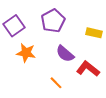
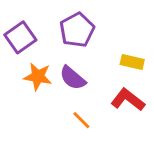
yellow rectangle: (94, 33) -> (132, 62), moved
purple semicircle: (65, 54) -> (73, 78), moved

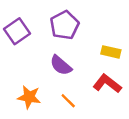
orange star: (38, 77) -> (29, 97), moved

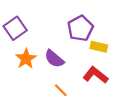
purple pentagon: (64, 25) -> (80, 28), moved
orange star: (29, 97) -> (26, 59), moved, turned 30

